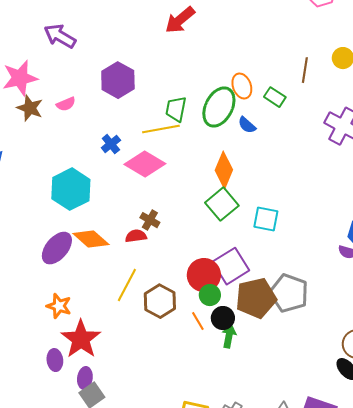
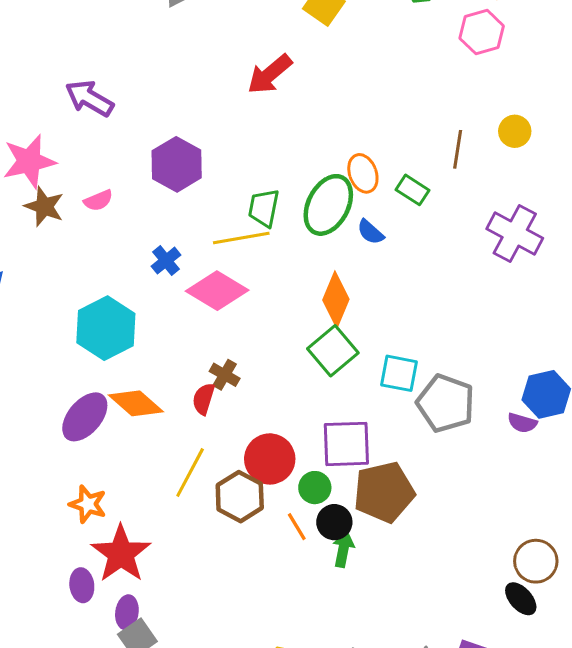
red semicircle: (136, 236) -> (204, 399), turned -65
purple square: (231, 266) -> (346, 444), turned 30
red circle: (204, 275) -> (270, 459), moved
gray pentagon: (289, 293) -> (446, 403), moved

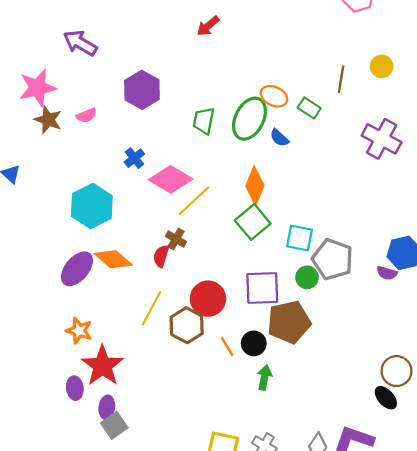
red arrow: (270, 74) -> (208, 26), size x0.7
orange ellipse: (363, 173) -> (274, 96), turned -45
yellow line: (241, 238) -> (194, 201), moved, turned -33
green circle: (315, 488) -> (307, 277), moved
green arrow: (343, 549) -> (264, 377), moved

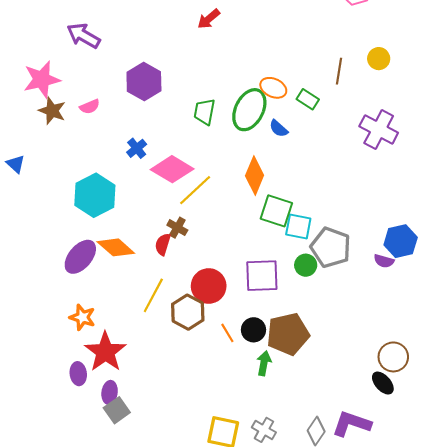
green square: (253, 222) -> (276, 211), moved, turned -32
brown pentagon: (289, 322) -> (288, 334), moved

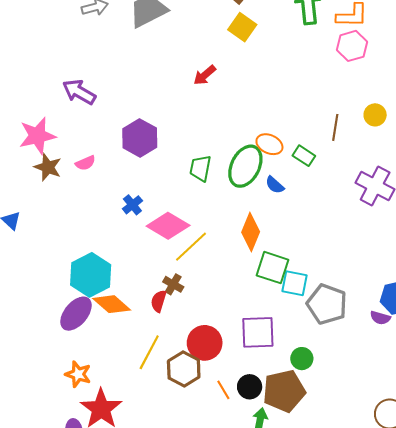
cyan hexagon: (95, 195) -> (91, 275), moved
green circle: (306, 265) -> (302, 359), moved

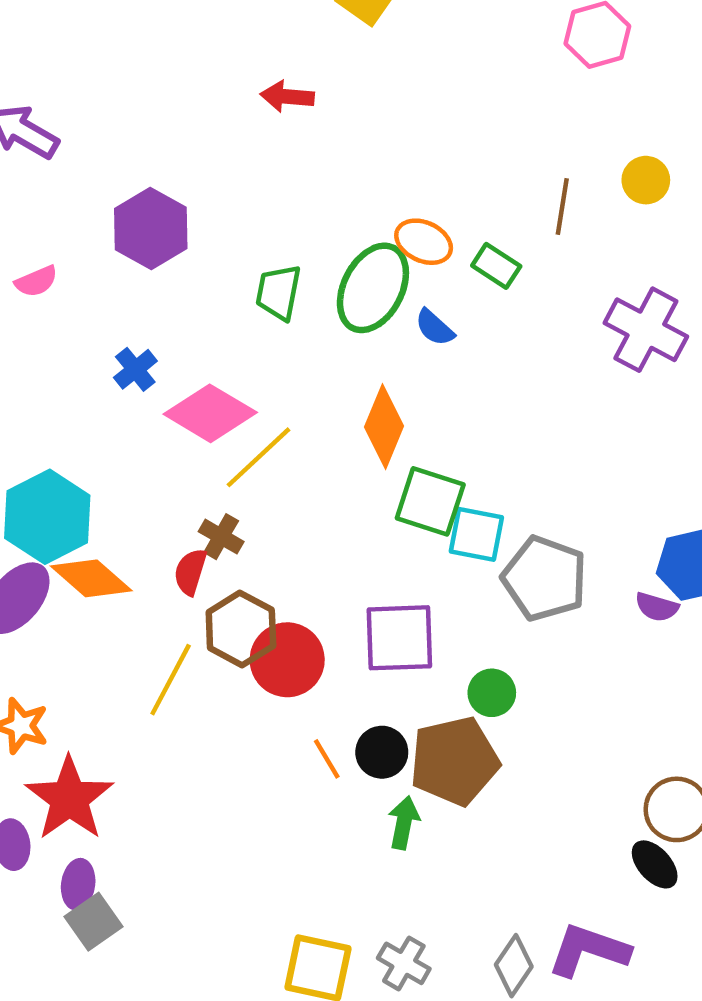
red arrow: (205, 75) -> (287, 96), turned 45
brown hexagon: (184, 369) -> (241, 629), moved

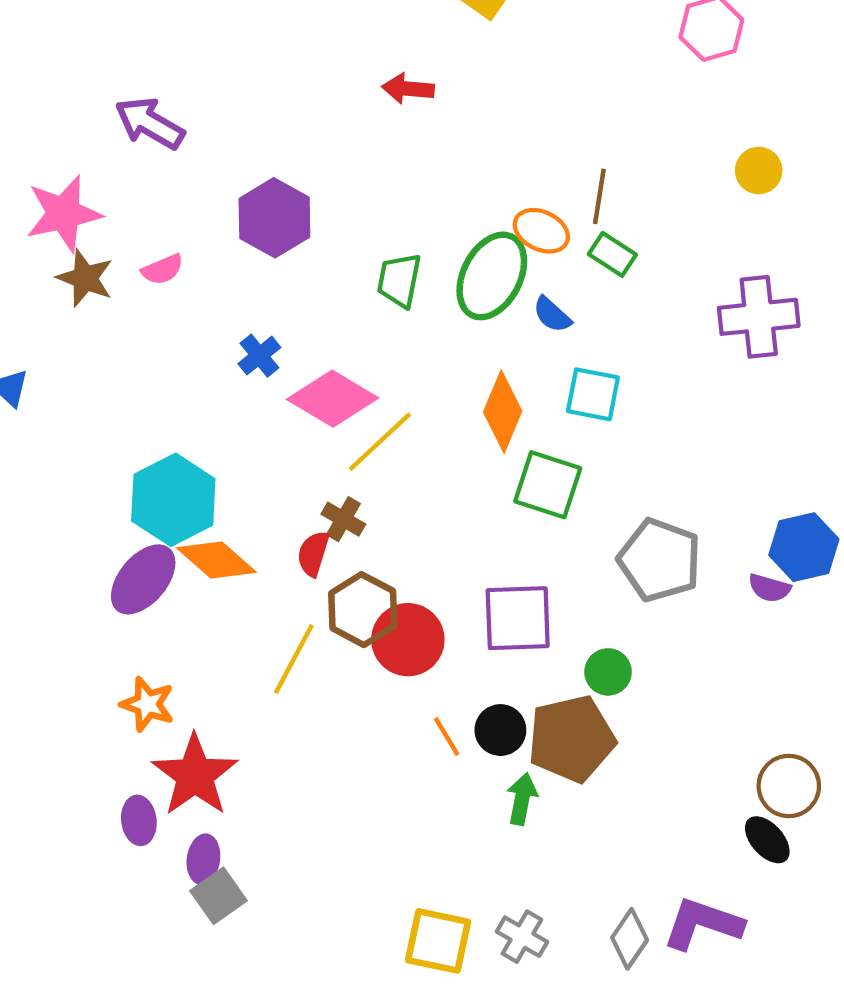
brown line: (562, 207) -> (599, 196), moved
purple cross: (646, 330) -> (759, 317), turned -34
cyan square: (476, 534) -> (593, 394), moved

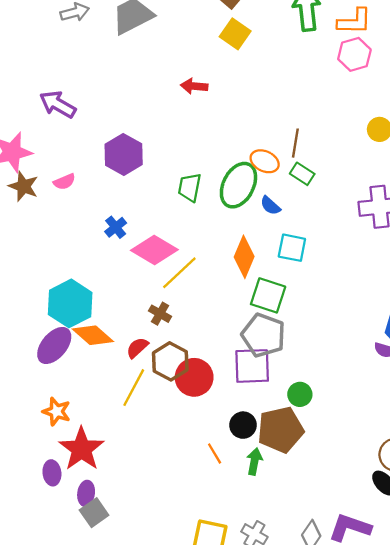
red semicircle: (313, 554) -> (137, 348), moved, turned 30
gray pentagon: (660, 560) -> (263, 335), moved
orange line: (447, 736) -> (215, 454), moved

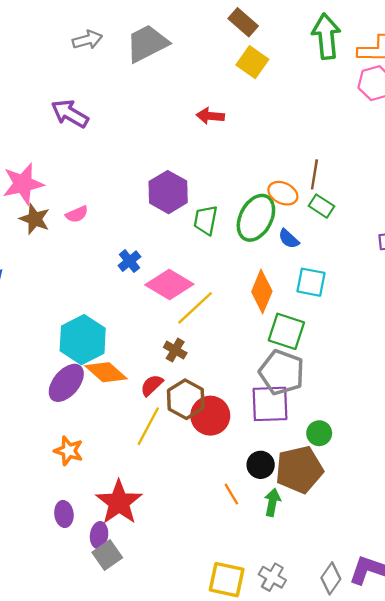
purple arrow: (58, 104) -> (70, 114), moved
purple hexagon: (124, 154) -> (168, 192), moved
red star: (82, 449) -> (119, 502), moved

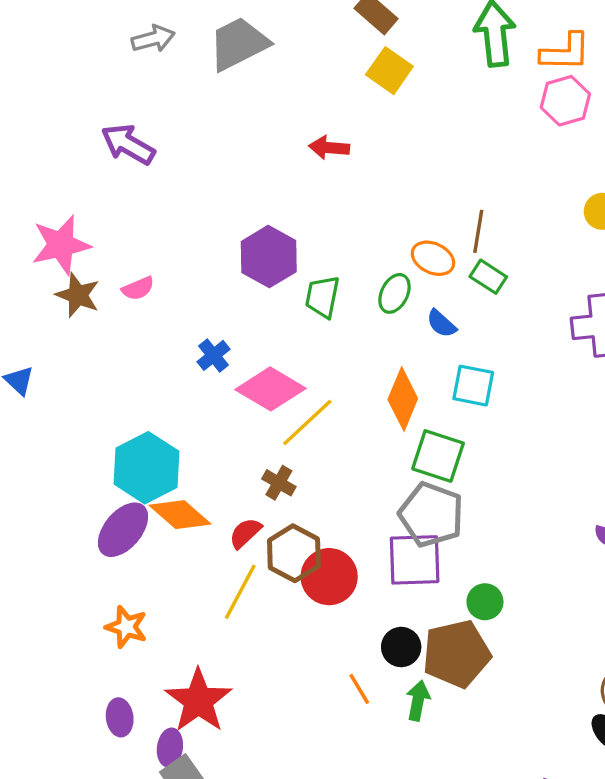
green ellipse: (256, 218) -> (394, 293), size x0.6

